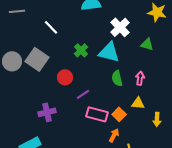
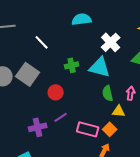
green cross: (81, 50) -> (72, 65), turned 32
purple line: (83, 94) -> (61, 117), moved
yellow triangle: (138, 103) -> (119, 111), moved

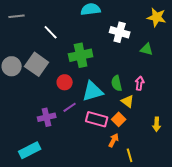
white cross: (111, 42) -> (120, 32), turned -30
green cross: (72, 65) -> (81, 55), size x1.6
cyan triangle: (100, 67) -> (93, 91), moved, turned -30
yellow triangle: (119, 111) -> (128, 101), turned 32

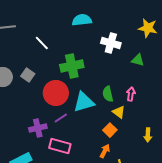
gray square: (37, 64) -> (28, 75), size x0.6
red circle: (65, 82) -> (56, 93), size x1.6
pink rectangle: (97, 119) -> (60, 146), moved

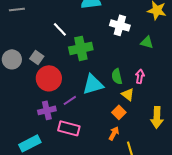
white line: (42, 43) -> (60, 29), moved
red circle: (56, 93) -> (49, 78), moved
yellow arrow: (148, 135) -> (157, 117), size x1.5

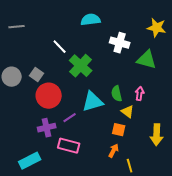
green triangle: (147, 42) -> (147, 60), size x1.5
green cross: (81, 48) -> (81, 66), turned -35
orange square: (119, 112) -> (119, 130), turned -32

